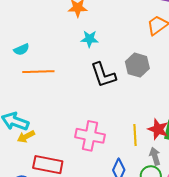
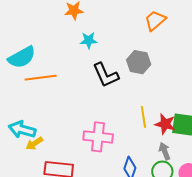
cyan semicircle: (21, 49) -> (22, 57), size x1.8
yellow line: (135, 135) -> (143, 117), moved

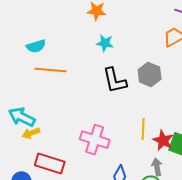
cyan semicircle: (22, 57) -> (36, 46), size x0.7

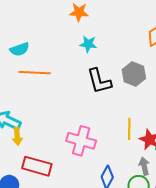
yellow arrow: (31, 133) -> (17, 136), turned -72

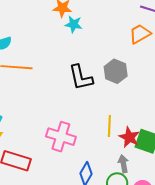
cyan star: (88, 44) -> (74, 24), moved

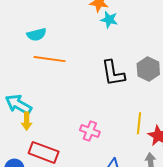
pink cross: (61, 137) -> (90, 131), size x0.7

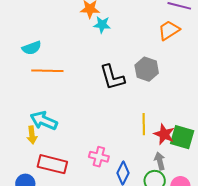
cyan arrow: (18, 104) -> (44, 121), moved
pink cross: (90, 131) -> (99, 157), moved

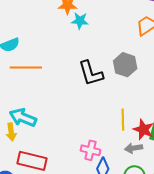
pink cross: (99, 157) -> (91, 150), moved
gray arrow: (160, 161) -> (134, 148), moved, turned -84

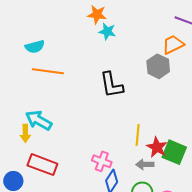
gray hexagon: (125, 65) -> (158, 66), moved

